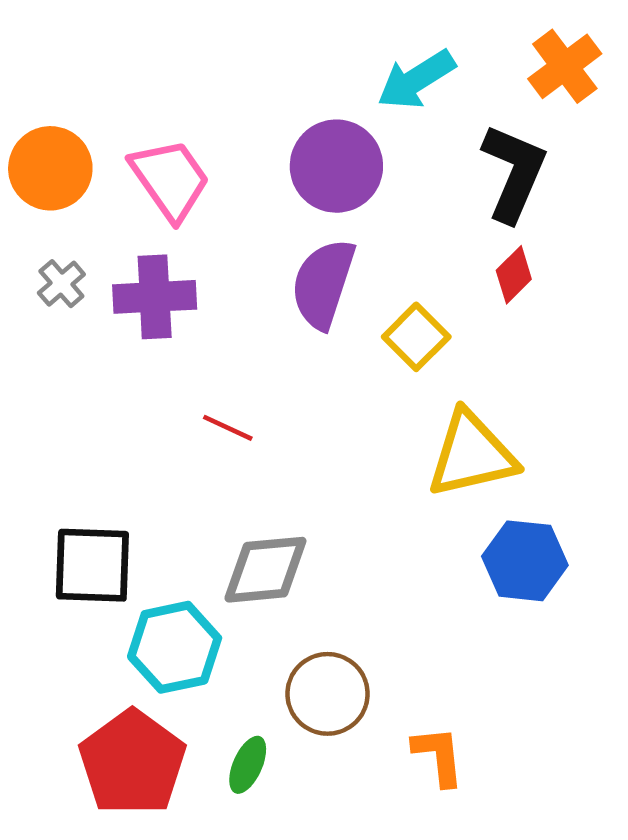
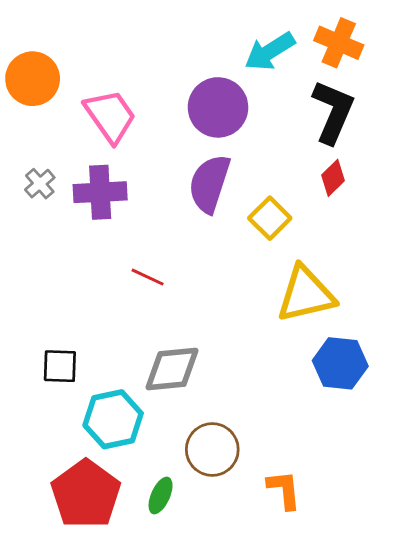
orange cross: (565, 66) -> (339, 43), moved, turned -30
orange circle: (50, 168) -> (33, 79), moved
black square: (92, 565) -> (60, 366), size x0.7

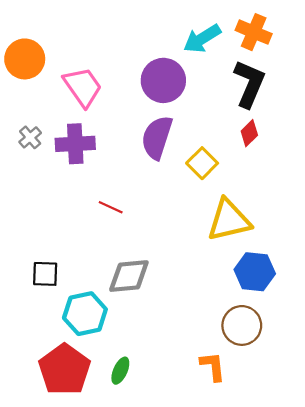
brown circle: (212, 450) -> (242, 325), moved

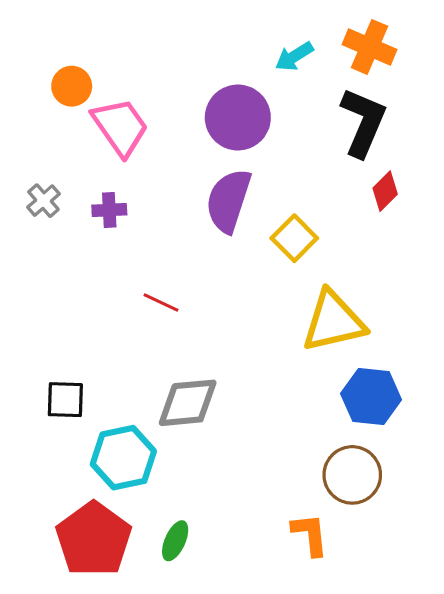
cyan arrow: (202, 39) -> (294, 56), size x0.7
orange circle: (25, 59) -> (72, 86), moved, size x0.7
red diamond: (249, 133) -> (385, 191), moved
purple cross: (75, 144) -> (109, 210), size x0.6

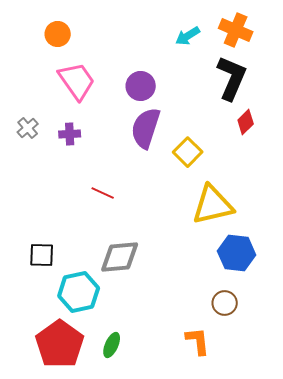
orange circle: (72, 86) -> (58, 34), moved
purple circle: (238, 118) -> (141, 86), moved, size x0.7
brown circle: (352, 475) -> (225, 303), size x0.7

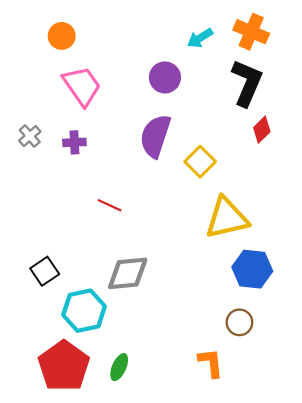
purple circle: (141, 86) -> (165, 77), moved
black square: (42, 255) -> (45, 271), turned -36

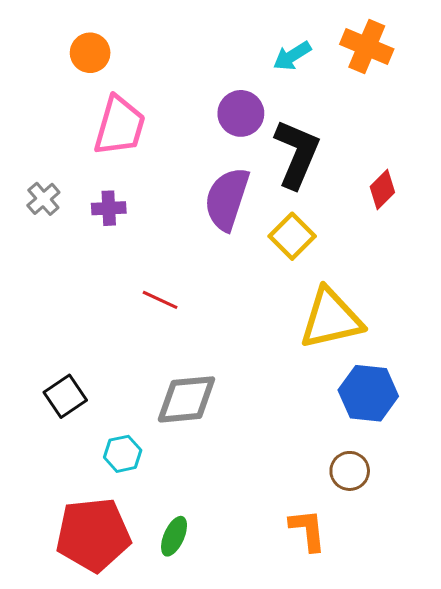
black L-shape: (247, 83) -> (297, 154), moved
pink trapezoid: (82, 86) -> (120, 126), turned 51
cyan hexagon: (84, 311) -> (123, 454), size x0.6
red pentagon: (64, 366) -> (93, 535), turned 30

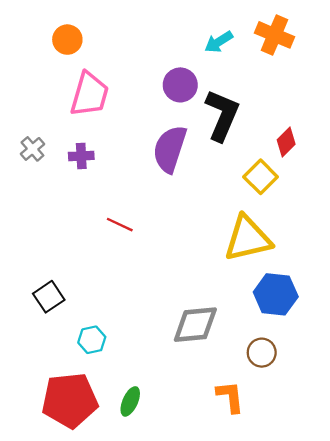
yellow square: (292, 236) -> (261, 177), moved
gray diamond: (186, 399) -> (195, 325), moved

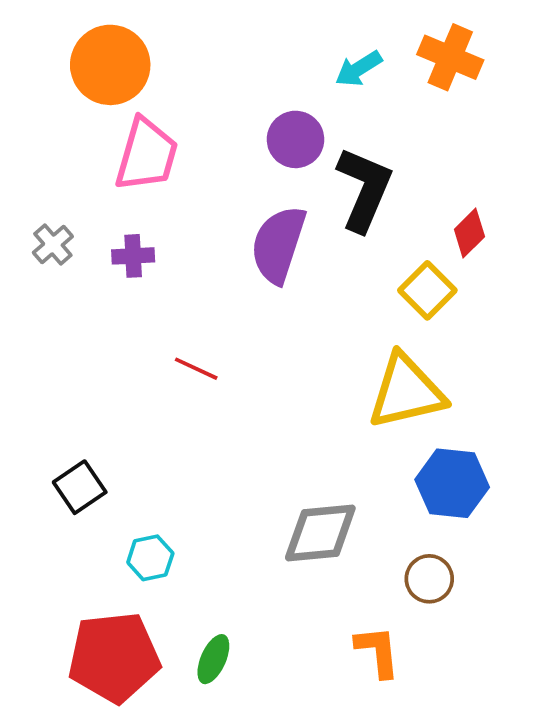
orange circle: (67, 40) -> (110, 65), size x1.6

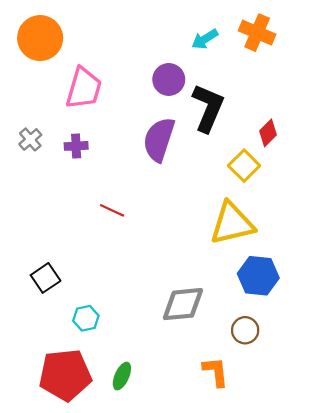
orange circle: (110, 65) -> (40, 38), moved

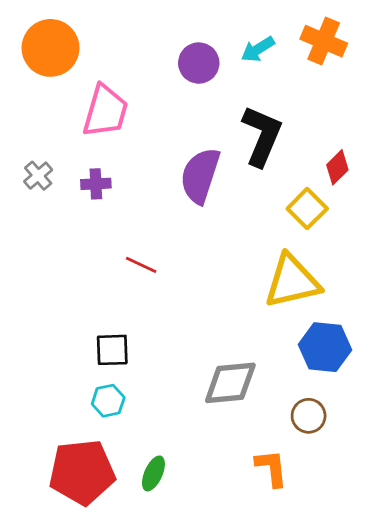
purple circle: (169, 79) -> (199, 63), moved
black square: (46, 278) -> (112, 350), moved, turned 32

